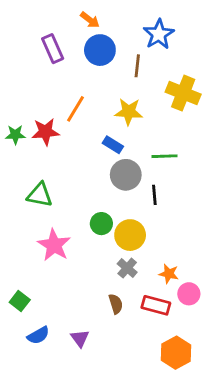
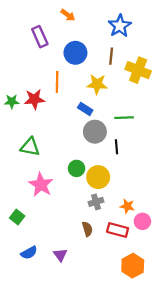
blue circle: (100, 50) -> (75, 53), moved
brown line: (137, 66) -> (111, 56), moved
orange line: (76, 109) -> (57, 82), turned -30
gray cross: (127, 268) -> (96, 202), turned 32
green square: (20, 301) -> (17, 217), moved

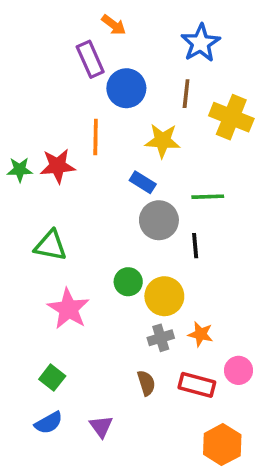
purple rectangle: (40, 37) -> (90, 59), moved
orange star: (127, 206) -> (201, 334), moved
green square: (17, 217) -> (52, 378), moved

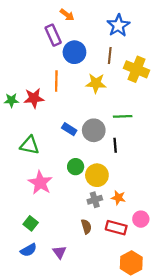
blue rectangle: (143, 182) -> (69, 129), moved

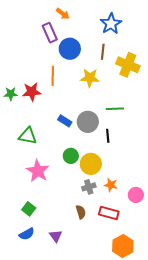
pink circle: (141, 219) -> (136, 195), moved

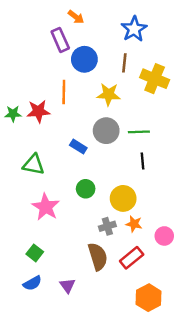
gray circle: (88, 122) -> (106, 131), moved
black line: (108, 136) -> (142, 161), moved
yellow circle: (91, 164) -> (123, 198), moved
brown semicircle: (81, 212) -> (98, 257), size x1.6
red rectangle: (109, 213) -> (132, 258), turned -54

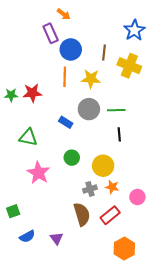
blue star: (134, 29) -> (134, 30), moved
orange line: (64, 92) -> (65, 77), moved
green square: (35, 253) -> (13, 211), moved, turned 32

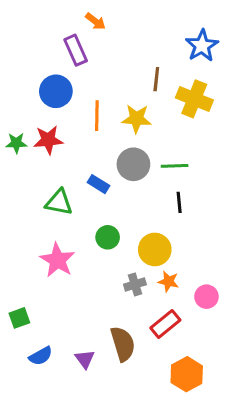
blue circle: (71, 49) -> (56, 91), moved
green triangle: (28, 137) -> (59, 202), moved
brown semicircle: (82, 214) -> (123, 344), moved

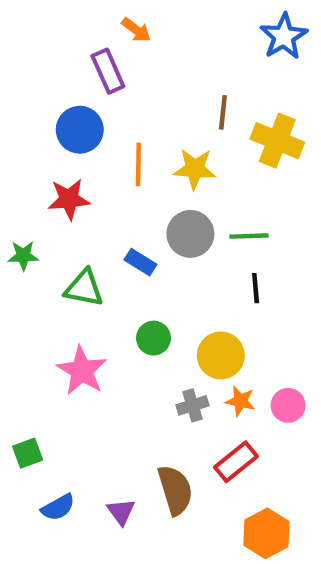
blue star: (202, 46) -> (284, 36), moved
green star: (16, 143) -> (23, 256), moved
pink circle: (206, 297) -> (288, 405), moved

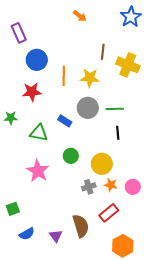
orange arrow: (136, 30) -> (80, 16), moved
purple rectangle: (108, 71) -> (19, 33), moved

